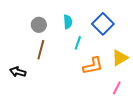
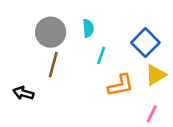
blue square: (103, 24) -> (145, 43), moved
gray circle: (39, 25) -> (51, 32), size x1.5

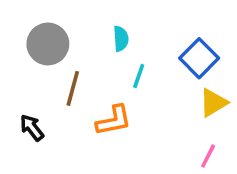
gray circle: (51, 32) -> (48, 44), moved
orange L-shape: (121, 85) -> (114, 120), moved
black arrow: (23, 93) -> (32, 128), turned 36

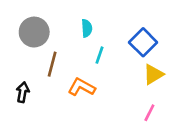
orange L-shape: (114, 120) -> (82, 87), turned -140
black arrow: (32, 128) -> (23, 92), turned 48

